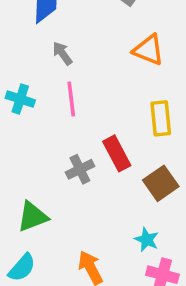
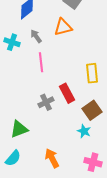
orange triangle: (148, 50) -> (63, 27), moved, turned -36
cyan cross: (20, 99) -> (12, 42), moved
cyan star: (147, 240) -> (84, 131), moved

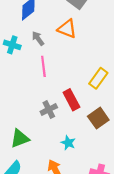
orange triangle: (63, 27) -> (67, 29), turned 36
yellow rectangle: (92, 73) -> (98, 78), turned 42
cyan star: (84, 131) -> (68, 143), moved

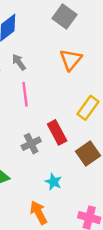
orange triangle: (67, 29) -> (71, 60), moved, turned 48

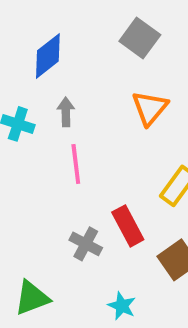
gray arrow: (19, 62) -> (66, 112), turned 35
gray cross: (31, 144) -> (86, 244), turned -36

